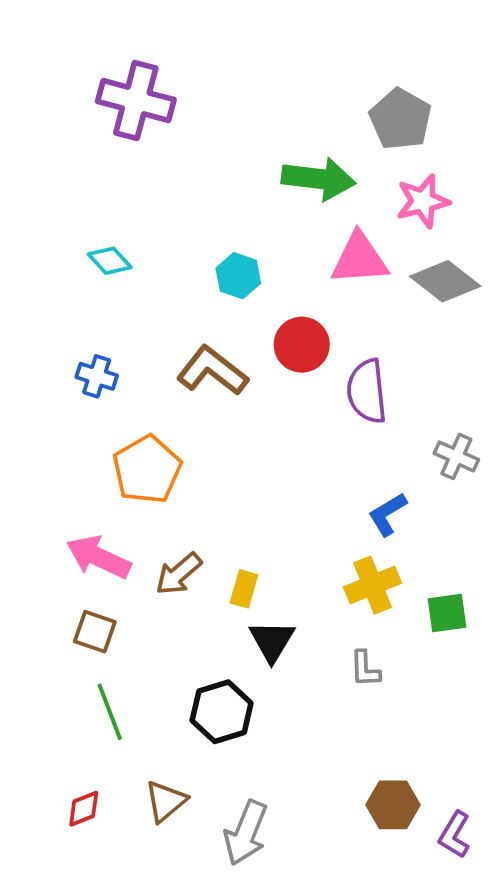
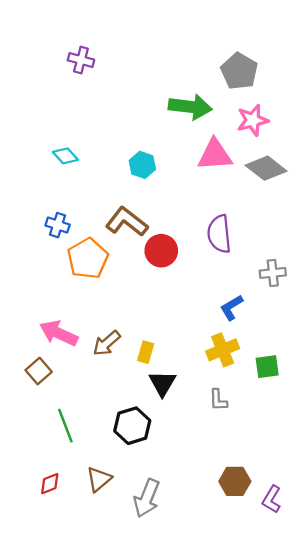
purple cross: (136, 101) -> (81, 60), size x0.6
red circle: (302, 345) -> (161, 251), moved
gray cross: (456, 456) -> (273, 273), turned -30
orange pentagon: (147, 469) -> (88, 258), moved
brown square: (95, 632) -> (39, 371), moved, turned 30

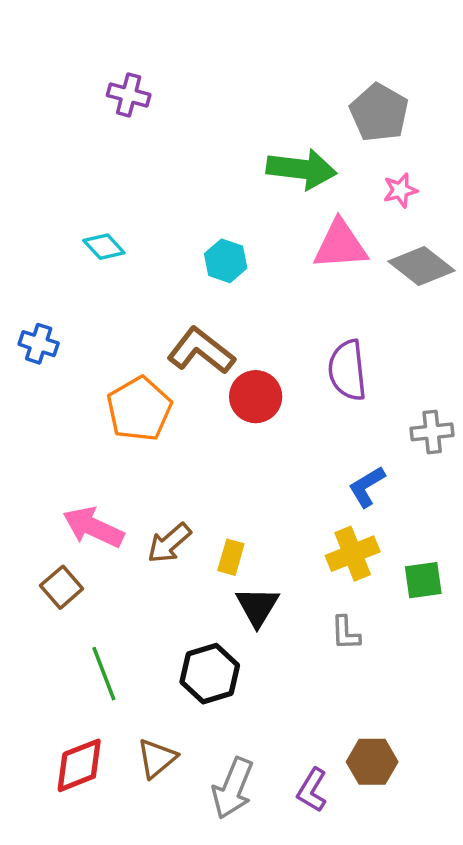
pink star: (253, 120) -> (400, 190), size x0.7
blue cross: (58, 225) -> (39, 344), moved
red diamond: (50, 484) -> (79, 765), size x1.6
purple L-shape: (272, 499) -> (312, 790), moved

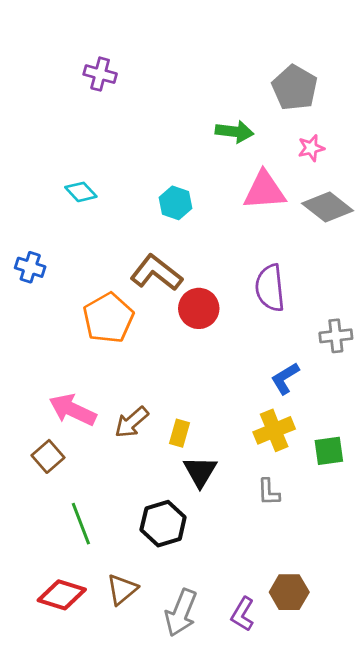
green arrow: (302, 169) -> (234, 132), size x0.7
red diamond: (79, 765) -> (62, 595), turned 39

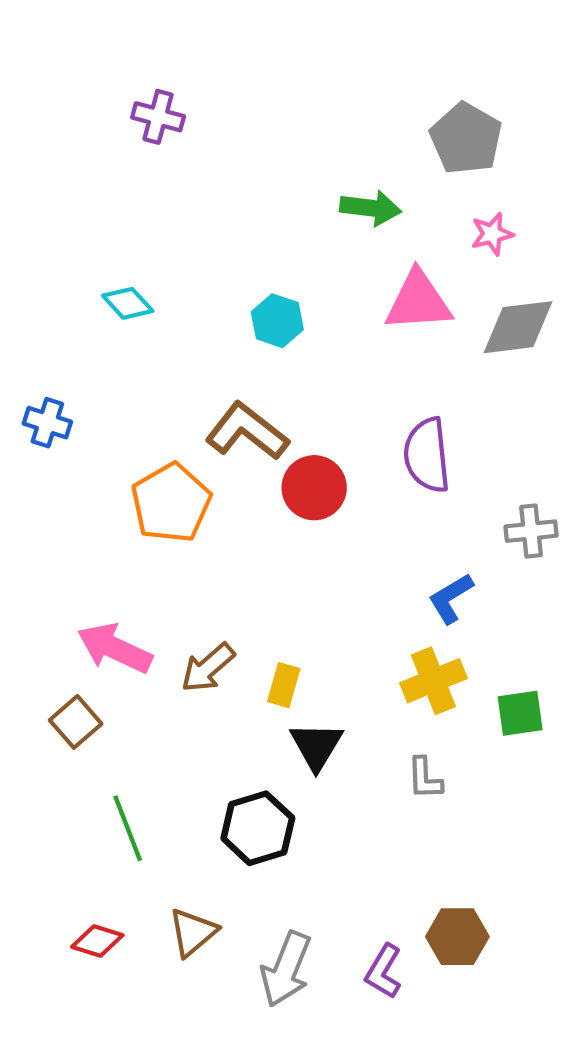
gray diamond: (328, 207) -> (518, 327), turned -45
red diamond: (62, 595) -> (97, 941), size x0.7

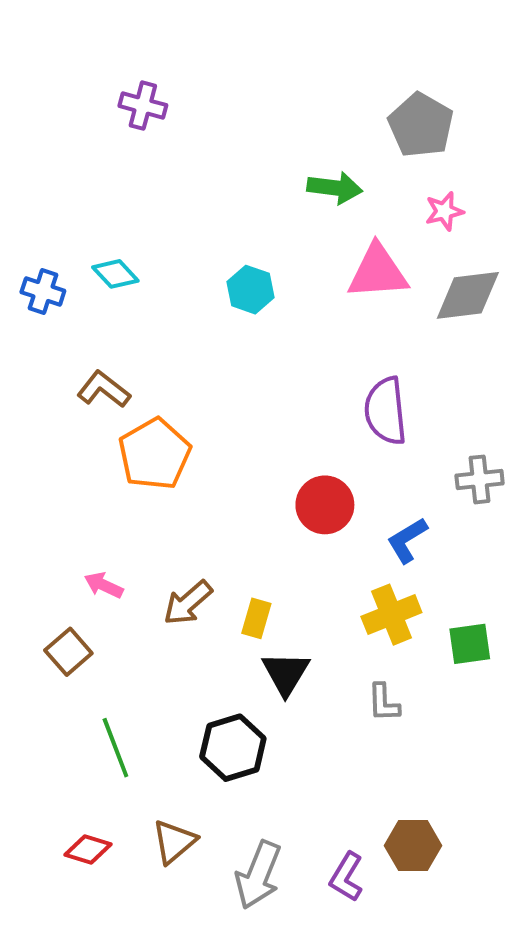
blue cross: (47, 423) -> (43, 292), moved
brown L-shape: (247, 431) -> (104, 389), moved, size x0.7
red circle: (314, 488) -> (325, 505), moved
pink arrow: (115, 648) -> (104, 585), size x0.6

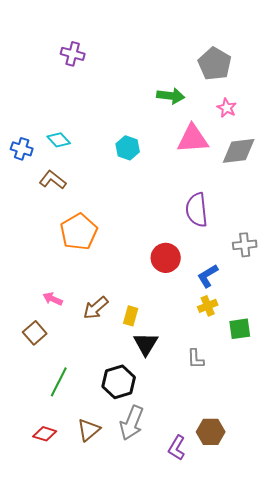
pink star: (444, 211) -> (227, 108), turned -30
brown L-shape: (104, 389) -> (53, 180), moved
yellow cross: (391, 615) -> (208, 306), moved, size x0.7
green line: (115, 748) -> (59, 382), turned 48
gray arrow: (258, 875) -> (132, 423), moved

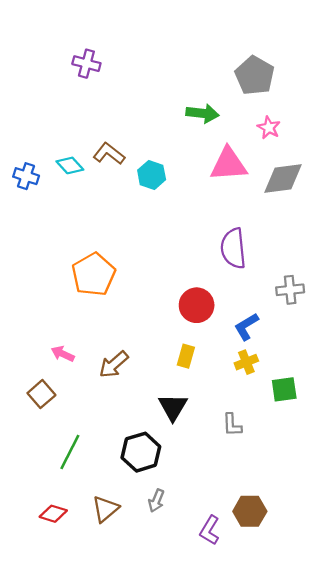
brown L-shape: (53, 180) -> (109, 154), moved
yellow rectangle: (131, 316) -> (186, 356), moved
gray arrow: (132, 423) -> (156, 501), size x0.6

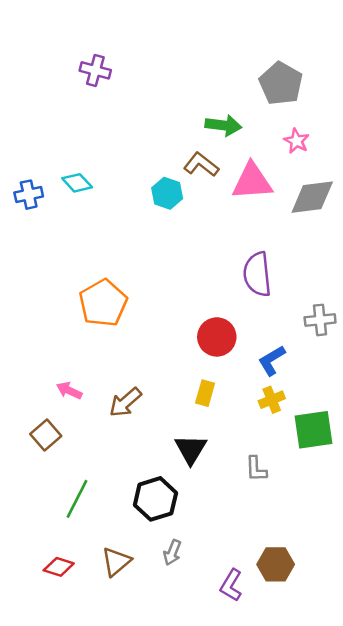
brown L-shape: (109, 154) -> (201, 165), moved
blue cross: (26, 176) -> (29, 195), turned -30
green square: (284, 389) -> (313, 430), size x1.4

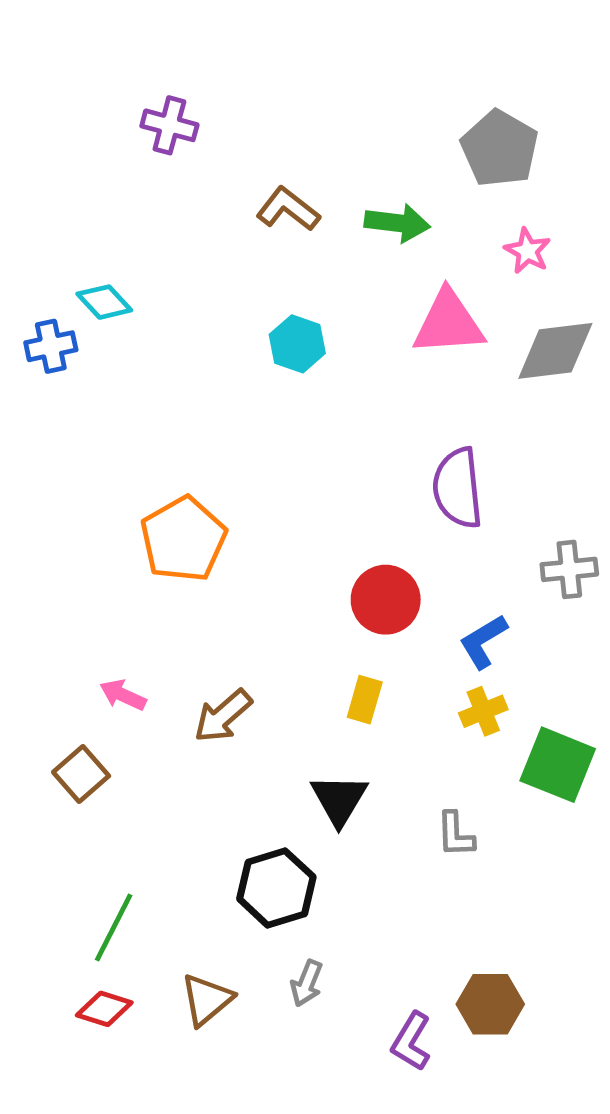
brown L-shape: (201, 165) -> (288, 209), moved
cyan diamond: (77, 183) -> (104, 302), moved
green square: (313, 430) -> (558, 765), turned 30
green line: (77, 499) -> (114, 927), moved

